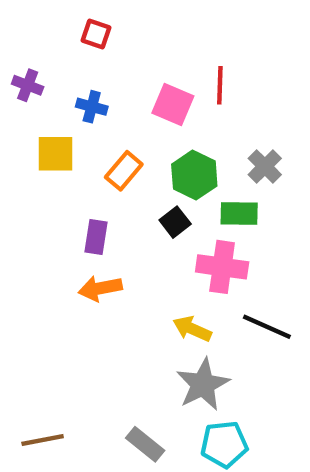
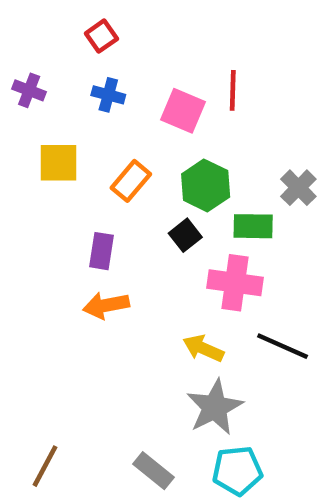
red square: (96, 34) -> (101, 36), turned 36
blue cross: (92, 107) -> (108, 95), moved
gray cross: (265, 166) -> (298, 188), moved
brown line: (43, 440) -> (45, 466), turned -51

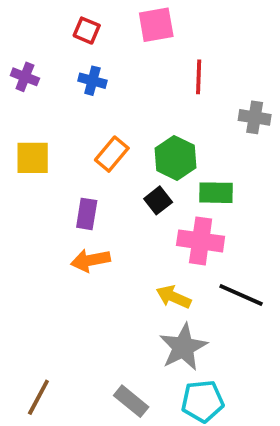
red square: (101, 36) -> (87, 31), turned -32
pink square: (183, 111) -> (156, 25), moved, turned -33
yellow square: (58, 163) -> (33, 158), moved
gray cross: (298, 188) -> (255, 117), moved, turned -36

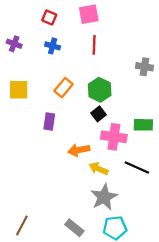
red line: (199, 77) -> (94, 45), moved
green rectangle: (216, 193) -> (143, 125), moved
black square: (158, 200) -> (99, 114), moved
orange arrow: (91, 260) -> (79, 150), moved

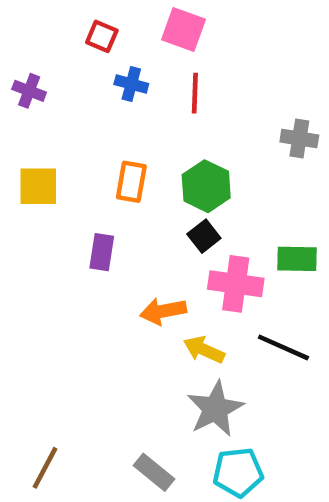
pink square: (89, 14) -> (184, 30), turned 30
blue cross: (53, 46) -> (131, 84), moved
orange rectangle: (63, 88) -> (131, 182), turned -30

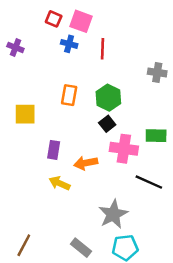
pink square: (184, 30) -> (81, 21), moved
yellow square: (38, 186) -> (25, 114), moved
purple rectangle: (102, 252) -> (54, 150), moved
yellow arrow: (204, 350) -> (60, 183), moved

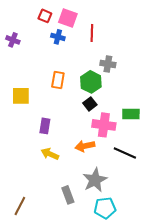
red line: (102, 49) -> (92, 33), moved
gray cross: (157, 73) -> (108, 64), moved
orange arrow: (86, 163) -> (85, 146), moved
gray rectangle: (81, 248) -> (68, 195), moved, turned 30

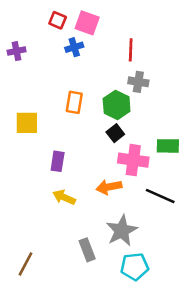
red line: (92, 33) -> (131, 50), moved
blue cross: (58, 37) -> (74, 47), turned -32
purple cross: (13, 40) -> (17, 51), turned -32

